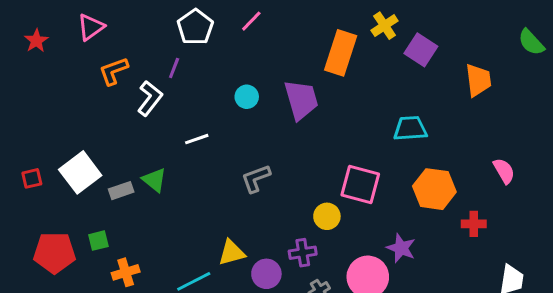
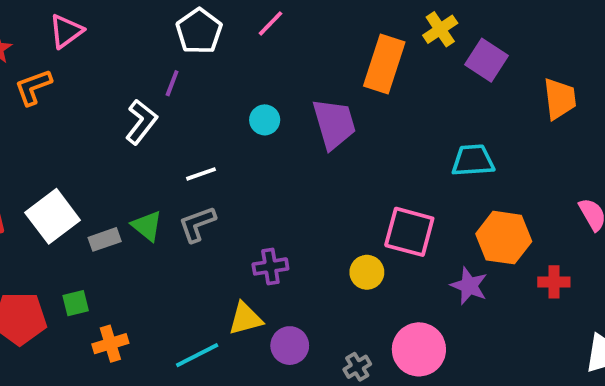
orange L-shape: (114, 71) -> (33, 87), moved
gray L-shape: (256, 178) -> (197, 224), moved
purple star: (401, 248) -> (469, 286), moved
purple cross: (303, 253) -> (270, 266), moved

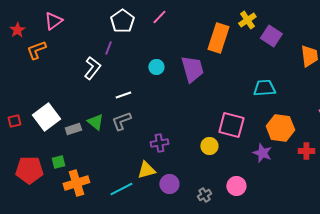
orange cross: (110, 344) -> (76, 183), size x1.4
pink circle: (419, 349) -> (236, 186), size x0.7

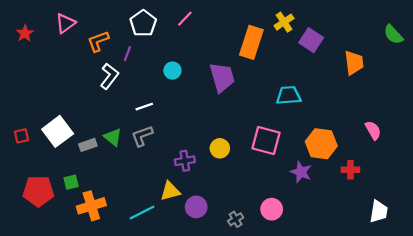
orange L-shape: (36, 50) -> (98, 41), moved
cyan circle: (156, 67) -> (172, 71), moved
cyan trapezoid: (264, 88) -> (289, 95), moved
yellow circle: (209, 146) -> (220, 148), moved

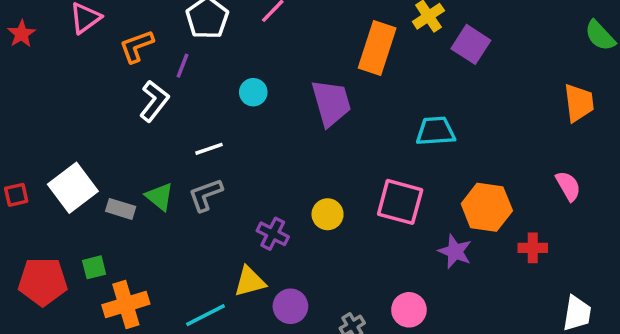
orange trapezoid: (354, 63) -> (579, 103), moved
gray rectangle: (88, 145) -> (121, 209), turned 36
purple cross: (185, 161) -> (273, 234), turned 36

